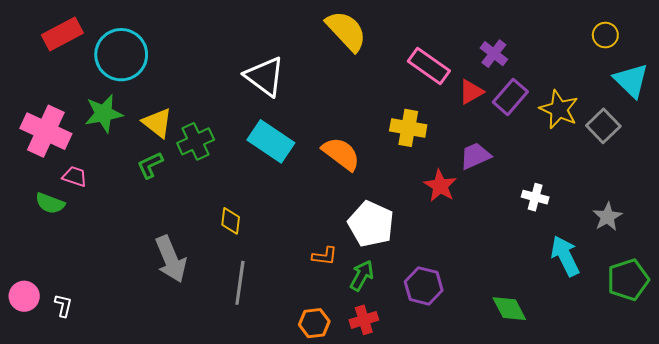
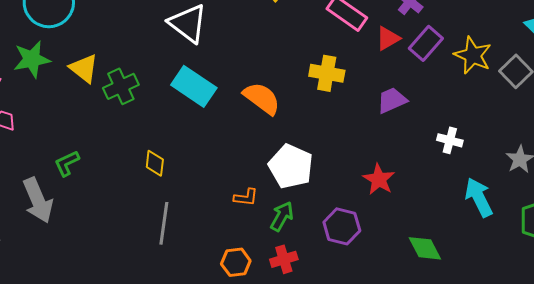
green L-shape: (150, 165) -> (67, 163), moved
red star: (440, 186) -> (379, 179), moved
gray arrow: (171, 259) -> (38, 200), moved

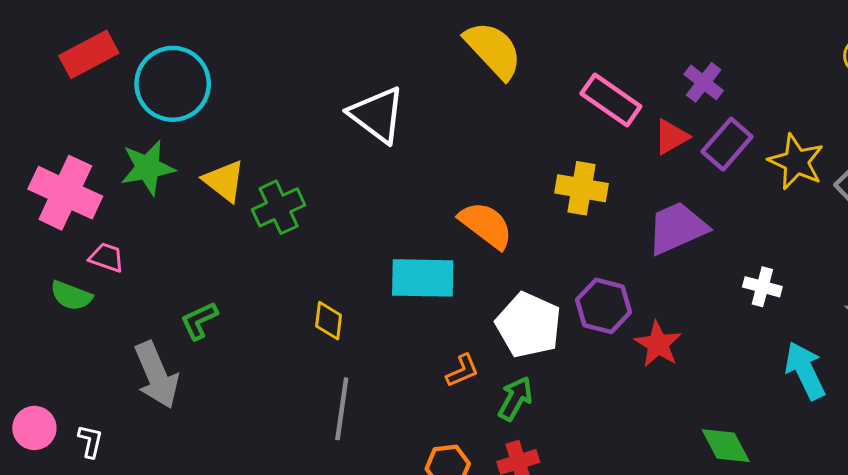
cyan rectangle: (194, 86) -> (423, 278), moved, turned -33
purple trapezoid: (392, 100) -> (677, 228), size x1.4
orange L-shape: (246, 197) -> (462, 371), turned -30
purple hexagon: (342, 226) -> (604, 306), moved

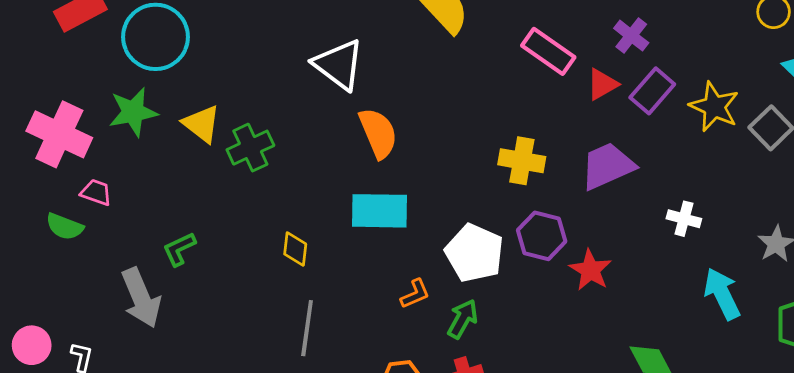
yellow cross: (582, 188) -> (522, 161), moved
orange semicircle: (486, 225) -> (378, 133), moved, turned 30

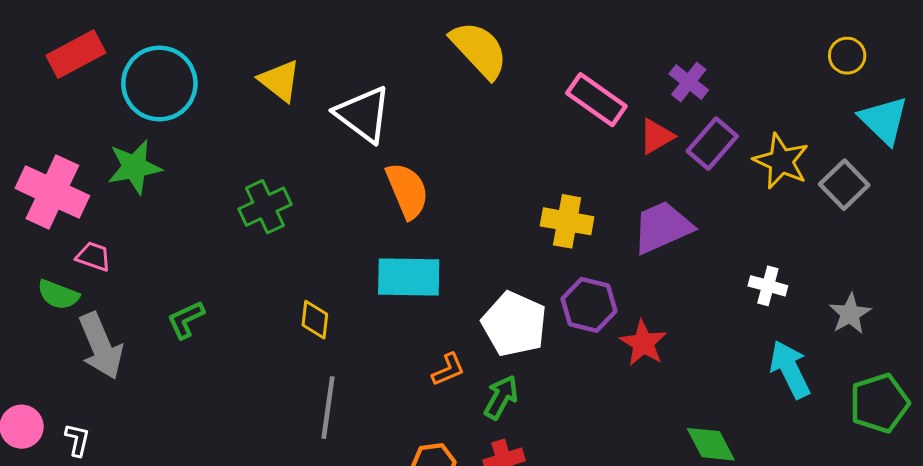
yellow triangle: (202, 124) -> (280, 81), moved
white cross: (684, 219) -> (768, 286), moved
gray arrow: (141, 298) -> (101, 346), moved

